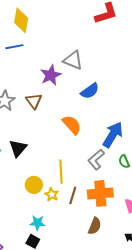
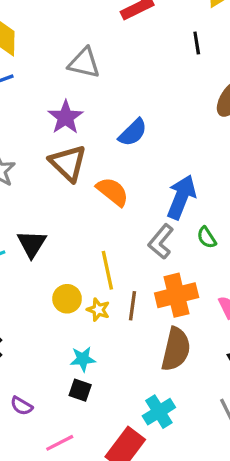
gray triangle: (73, 60) -> (84, 63), moved
brown triangle: (34, 101) -> (68, 163), moved, size x1.4
brown semicircle: (95, 226) -> (176, 349), size x1.5

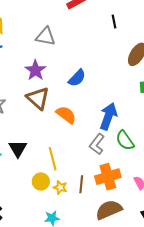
green semicircle: (207, 237) -> (125, 140), size x1.5
yellow line: (107, 270) -> (53, 159), moved
brown semicircle: (176, 349) -> (109, 210), turned -124

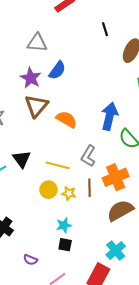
black line: (114, 22) -> (105, 29), moved
blue semicircle: (77, 78) -> (57, 70), moved
brown triangle: (38, 98) -> (36, 106), turned 35
gray L-shape: (97, 144) -> (88, 156), moved
yellow line: (53, 159) -> (58, 165), turned -55

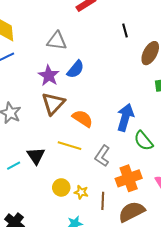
yellow line: (58, 165) -> (69, 146), moved
brown line: (90, 188) -> (103, 201), moved

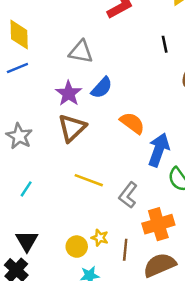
orange semicircle: (83, 118) -> (132, 123), moved
black triangle: (36, 156) -> (27, 241), moved
cyan line: (14, 166) -> (26, 189), moved, turned -32
yellow circle: (61, 187) -> (77, 247), moved

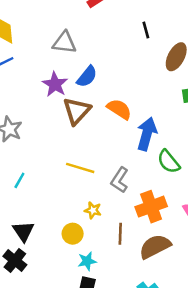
brown triangle: (72, 128) -> (77, 111), moved
yellow star: (100, 238) -> (93, 210), moved

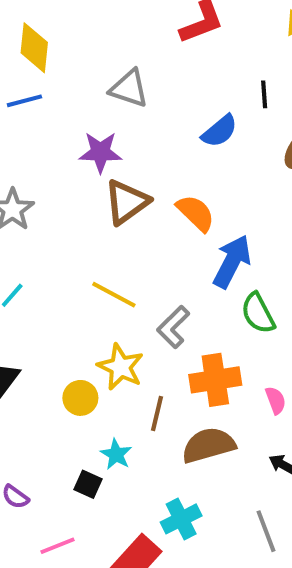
blue semicircle: (87, 77) -> (220, 131), moved
purple star: (55, 84) -> (100, 152), turned 30
yellow star: (93, 210) -> (121, 367), size x1.6
cyan star: (87, 261) -> (116, 454), moved, turned 30

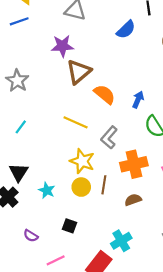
orange semicircle: (196, 213) -> (105, 94), moved
blue arrow: (232, 262) -> (138, 100), size x0.6
yellow circle: (80, 398) -> (81, 187), moved
brown semicircle: (208, 445) -> (133, 200), size x0.6
cyan star: (116, 454) -> (47, 190), moved

